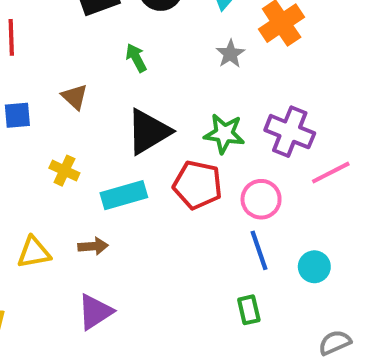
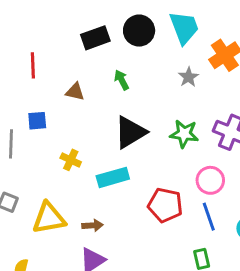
brown triangle: (75, 97) -> (75, 92), moved, turned -30
red pentagon: (198, 185) -> (165, 205), moved
brown arrow: (93, 246) -> (92, 225), moved
yellow triangle: (34, 252) -> (49, 218), size x1.4

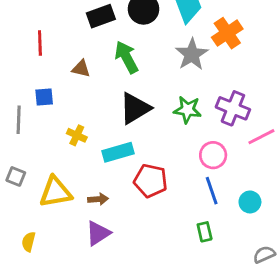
gray star: (188, 77) -> (192, 54), size x1.6
green arrow: (122, 80) -> (126, 57), size x1.6
red pentagon: (165, 205) -> (151, 181), moved

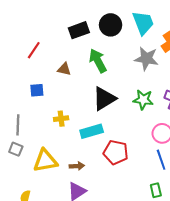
red line: (40, 43) -> (34, 50), turned 36
gray star: (192, 54) -> (146, 59), turned -30
gray line: (19, 120) -> (18, 125), moved
yellow cross: (77, 135) -> (61, 119), turned -32

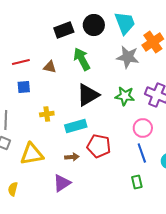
red line: (34, 50) -> (21, 62), moved, turned 42
brown arrow: (77, 166) -> (72, 157), moved

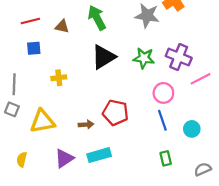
cyan rectangle: (76, 126) -> (99, 155), moved
green rectangle: (137, 182) -> (166, 158), moved
purple triangle: (62, 183) -> (64, 158), moved

